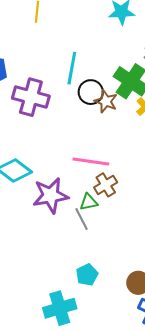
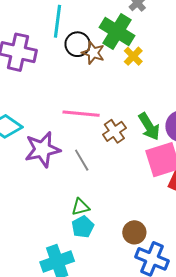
brown cross: (106, 185) -> (114, 131), moved
green triangle: (89, 202) -> (80, 207), moved
gray line: (81, 219) -> (82, 160), moved

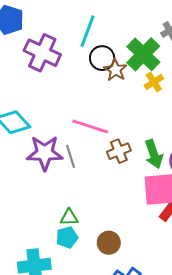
gray line: (82, 160) -> (71, 156), moved
brown circle: (134, 232) -> (109, 243), moved

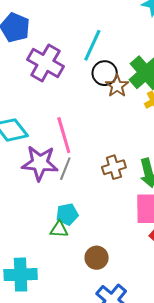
pink line: (90, 126) -> (64, 135), moved, turned 51
gray line: (71, 156) -> (65, 169), turned 35
cyan pentagon: (67, 237) -> (67, 214), moved

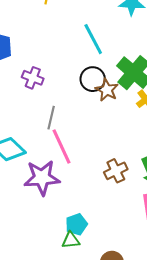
cyan line: (92, 45) -> (93, 39), moved, turned -44
purple cross: (45, 63) -> (33, 78), size x0.6
gray line: (65, 169) -> (51, 118), moved

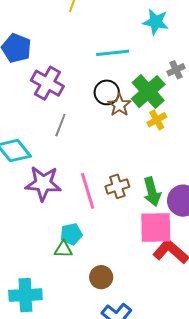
cyan line: (93, 39) -> (113, 53), turned -76
purple cross: (33, 78) -> (47, 83), size x1.5
pink line: (61, 146) -> (88, 191), moved

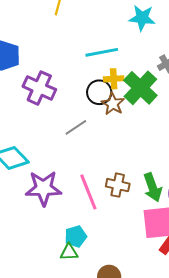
yellow cross: (157, 120) -> (114, 79), moved, turned 30
gray line: (60, 125) -> (76, 127), moved, turned 40
brown cross: (117, 186) -> (118, 185), turned 35

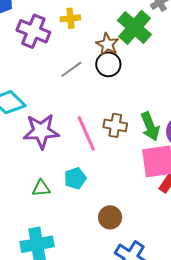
yellow cross: (114, 79) -> (70, 18), moved
black circle: (99, 92) -> (108, 64), moved
green triangle: (69, 252) -> (41, 188), moved

